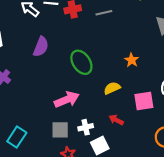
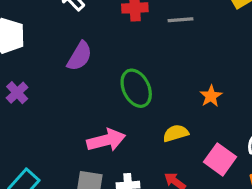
pink square: (144, 101) -> (220, 159), turned 36

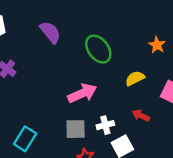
purple semicircle: (80, 56) -> (50, 32), turned -60

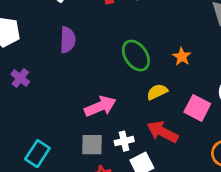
purple semicircle: (50, 32) -> (68, 40), turned 40
green ellipse: (98, 49) -> (136, 56), moved
red arrow: (141, 115) -> (163, 132), size x1.6

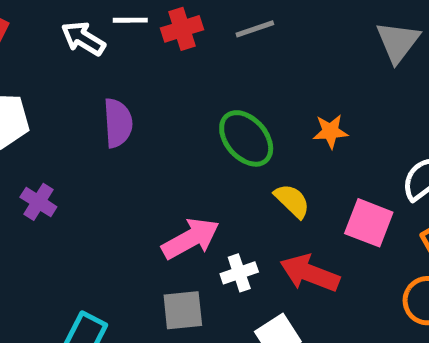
orange star: (182, 57) -> (330, 131), turned -30
yellow semicircle: (157, 92) -> (292, 201), turned 75
white cross: (124, 141) -> (239, 273), moved

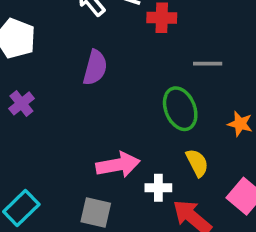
gray line: (255, 29) -> (208, 64), moved
white cross: (239, 273) -> (158, 188), moved

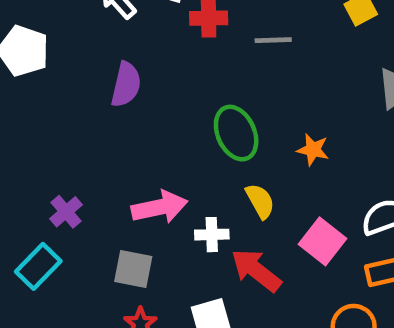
gray line: (208, 64) -> (273, 40), moved
purple cross: (21, 103) -> (66, 212), moved

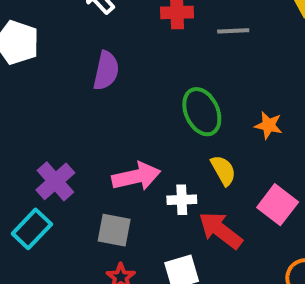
purple cross: (66, 212) -> (55, 181), size x1.4

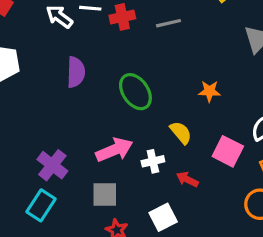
green ellipse: (202, 112) -> (135, 92), moved
red arrow: (220, 230) -> (187, 179), size x0.6

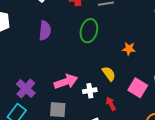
green ellipse: (135, 92) -> (89, 31), moved, turned 45
red arrow: (187, 179) -> (111, 104), turned 32

